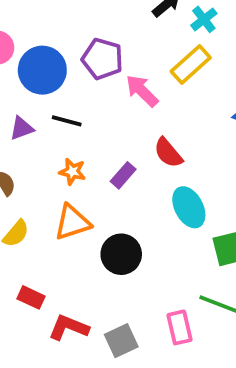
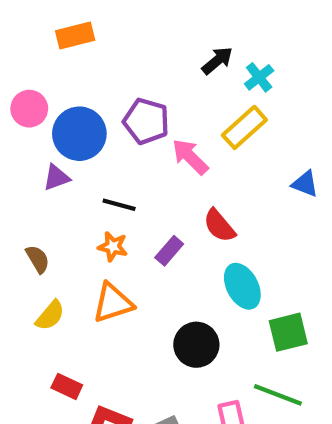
black line: (67, 121) -> (119, 205), moved
purple triangle: (22, 128) -> (56, 178), moved
black circle: (121, 254) -> (196, 345), moved

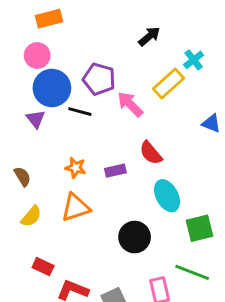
cyan cross: (259, 77) -> (194, 60), moved
pink circle: (29, 109) -> (37, 56), moved
purple triangle: (56, 178) -> (36, 119), turned -48
black line: (119, 205) -> (80, 112), moved
purple rectangle: (169, 251) -> (115, 171), turned 36

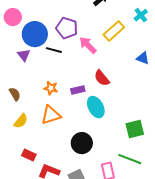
pink circle: (37, 56) -> (13, 17), moved
cyan cross: (194, 60) -> (141, 15), moved
cyan ellipse: (167, 196) -> (96, 107), moved
black circle: (135, 237) -> (82, 143), moved

